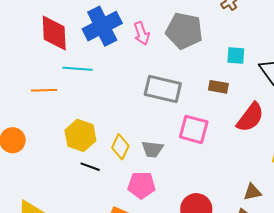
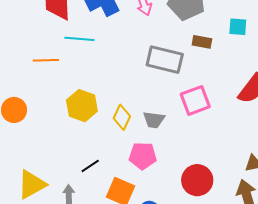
brown rectangle: (218, 87) -> (202, 42), moved
pink square: (194, 129) -> (195, 100), turned -36
black line: (90, 167) -> (90, 166), moved, turned -54

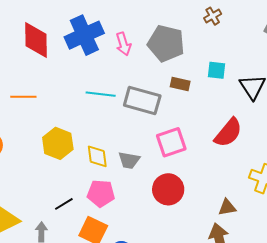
cyan line: (79, 39) -> (101, 94), moved
yellow diamond: (122, 117) -> (97, 156), turned -35
pink pentagon: (143, 156) -> (101, 193), moved
red circle: (197, 180) -> (168, 189), moved

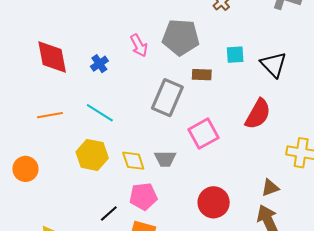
blue cross: (84, 35) -> (99, 64), moved, size x0.5
cyan line: (101, 94) -> (100, 113), moved, turned 36
gray rectangle: (142, 100) -> (167, 98), turned -72
red circle: (168, 189) -> (214, 202), moved

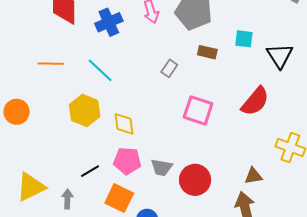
blue cross: (99, 64) -> (109, 22), size x1.5
gray rectangle: (167, 98) -> (169, 68), size x0.5
pink square: (204, 134) -> (198, 110), turned 36
gray trapezoid: (165, 159) -> (162, 167), moved

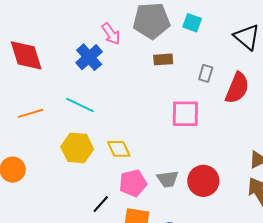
blue cross: (109, 22) -> (89, 57), moved
cyan square: (244, 39) -> (192, 23), moved, turned 30
brown rectangle: (207, 52) -> (163, 59), moved
gray rectangle: (169, 68) -> (206, 73), moved

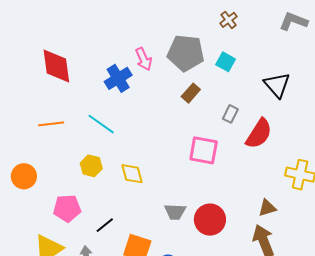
brown rectangle: (163, 59) -> (191, 93), turned -54
yellow hexagon: (77, 148) -> (91, 166), size x0.7
pink pentagon: (133, 183) -> (67, 208), moved

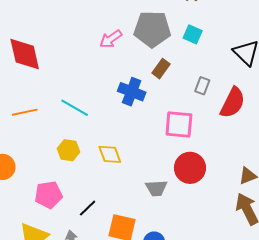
pink arrow: (144, 59) -> (111, 39), turned 85
blue cross: (118, 78) -> (132, 92), moved, turned -32
red circle: (210, 220) -> (190, 168), moved

